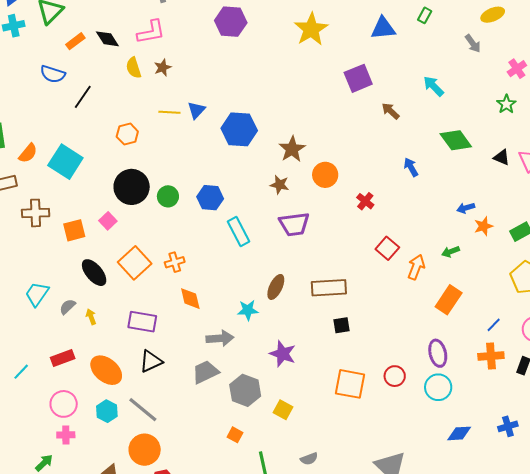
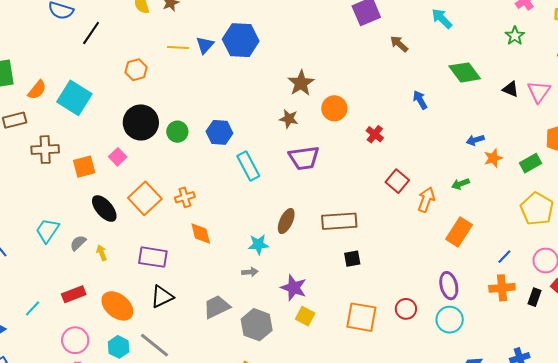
blue hexagon: (239, 129) -> (241, 40), moved
gray arrow: (220, 338) -> (250, 272), moved, size x0.6
yellow square: (283, 410) -> (305, 316), moved

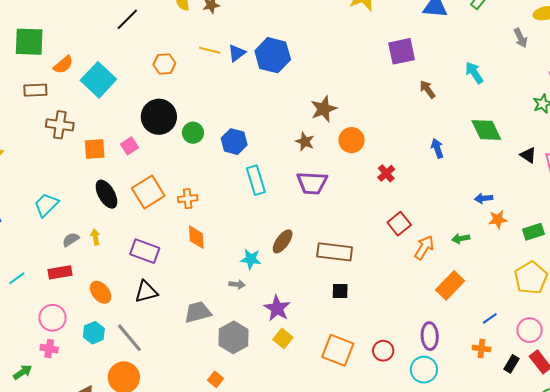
gray semicircle: (78, 243) -> (71, 240), moved
orange cross: (502, 288) -> (481, 349), size x0.7
orange ellipse: (117, 306) -> (101, 292), size x0.7

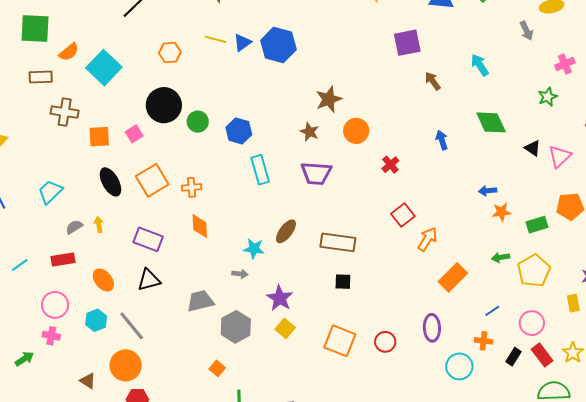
green arrow: (461, 238) -> (501, 257), moved
cyan circle: (424, 370) -> (459, 366), moved

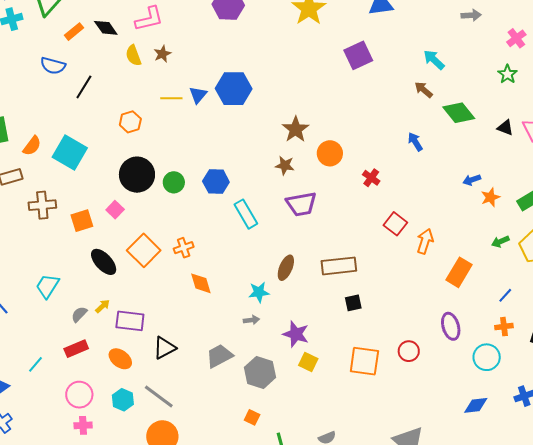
gray arrow: (526, 31) -> (471, 15), turned -54
brown arrow: (433, 81) -> (424, 90), moved
yellow arrow: (99, 225) -> (103, 306), turned 70
purple rectangle: (148, 239) -> (130, 321), moved

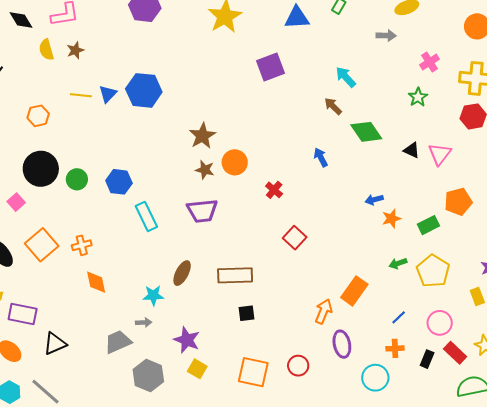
brown star: (285, 165) -> (205, 170), moved
orange arrow: (425, 241) -> (324, 311), moved
gray trapezoid: (219, 356) -> (118, 342), moved

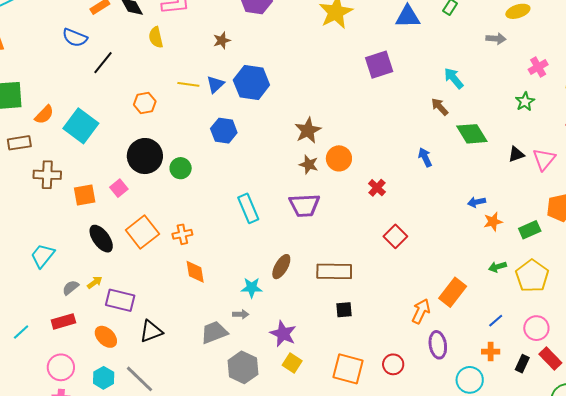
brown star: (75, 50) -> (222, 40), moved
black triangle: (412, 150) -> (516, 154), turned -48
blue hexagon: (119, 182) -> (224, 131), moved

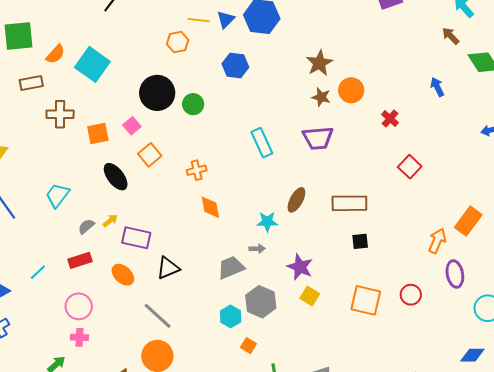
orange hexagon: (145, 103) -> (178, 42), moved
orange square: (142, 232) -> (150, 155), moved, size x0.7
cyan hexagon: (104, 378) -> (231, 316), moved

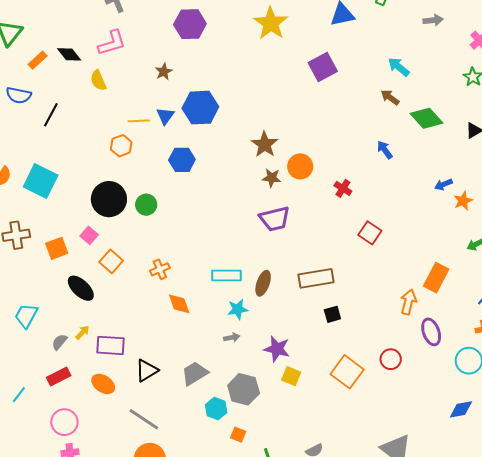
cyan rectangle: (262, 143) -> (227, 276), moved, turned -56
gray trapezoid: (231, 267) -> (195, 373), moved
orange square: (366, 300) -> (347, 372), turned 32

